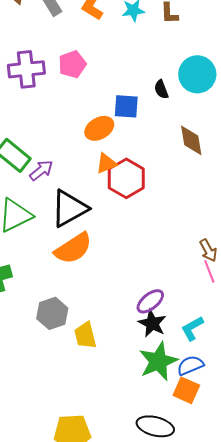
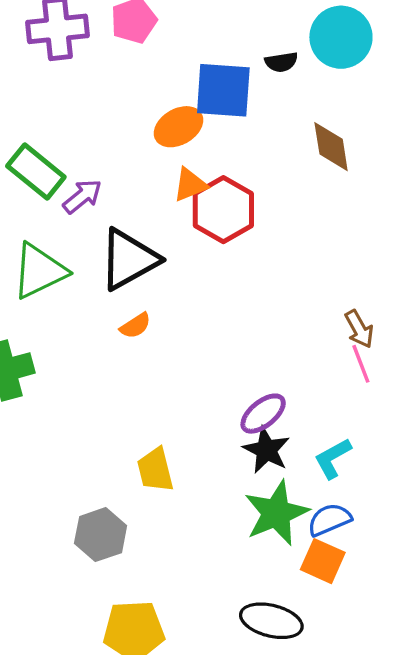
black semicircle: (161, 89) -> (281, 62), turned -78
blue square: (126, 106) -> (223, 90), size x1.4
orange semicircle: (73, 248) -> (135, 326), size x0.5
gray hexagon: (52, 313) -> (101, 535), moved

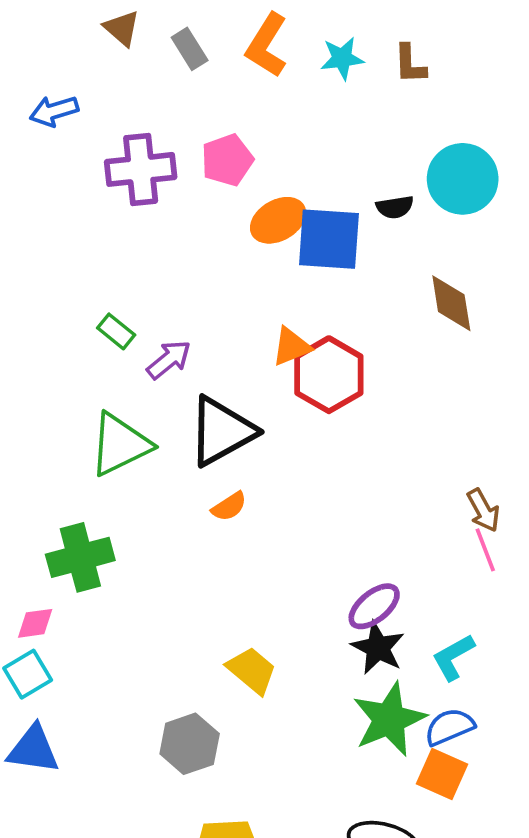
orange ellipse: (179, 127) -> (278, 220), moved
green rectangle: (36, 171) -> (116, 331), size x0.6
yellow trapezoid: (155, 470) -> (252, 670), turned 144

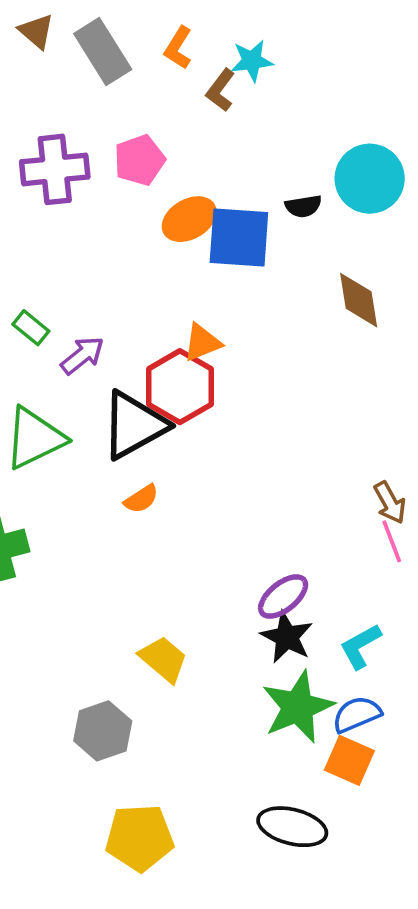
orange L-shape: (267, 45) -> (178, 48), size x0.7
gray rectangle: (190, 49) -> (103, 52), size x1.6
brown L-shape: (410, 64) -> (220, 90), moved, turned 39
red hexagon: (329, 375) -> (180, 387), moved

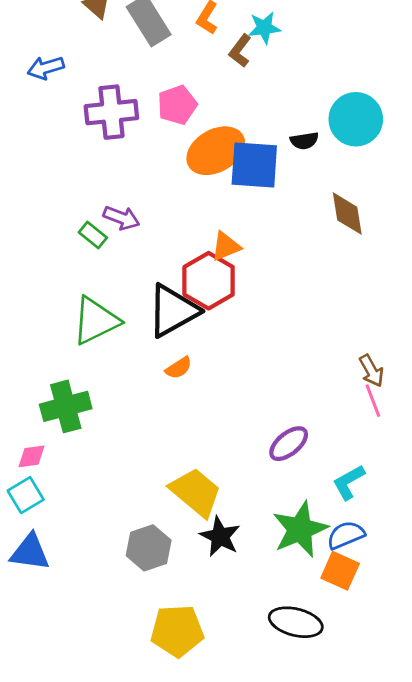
orange ellipse: (189, 219) -> (216, 151), size x1.4
purple arrow: (82, 355) -> (121, 218), moved, turned 60
black star: (287, 637) -> (220, 536), moved
yellow trapezoid: (163, 659) -> (196, 492), size x1.4

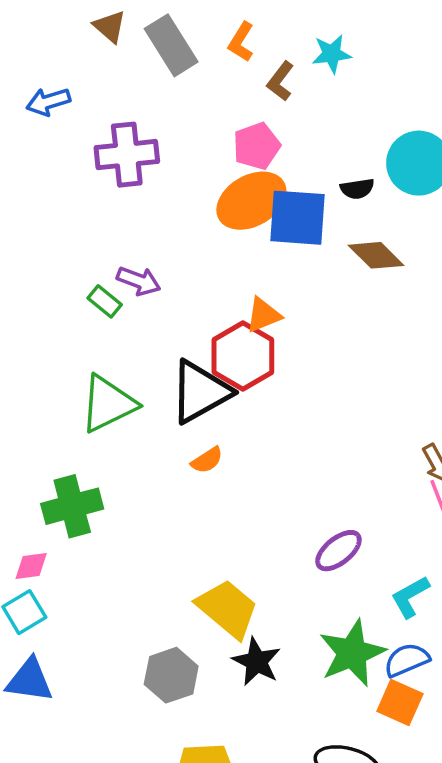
cyan star: (264, 28) -> (332, 54), moved
pink pentagon: (177, 105) -> (257, 146), moved
brown diamond: (347, 214) -> (376, 255), moved, turned -36

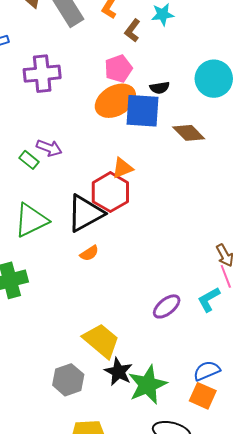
black semicircle: (357, 189) -> (160, 88), moved
cyan L-shape: (410, 597) -> (209, 299), moved
green star: (352, 653) -> (148, 385), moved

